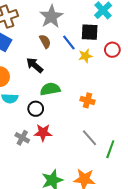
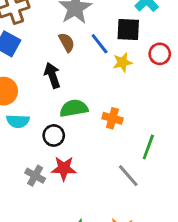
black arrow: (35, 65) -> (52, 75), turned 30
orange cross: (88, 100) -> (112, 118), moved
green line: (110, 149) -> (148, 147), moved

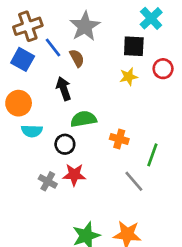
blue line: (100, 44) -> (53, 47), moved
orange cross: (112, 118) -> (119, 139), moved

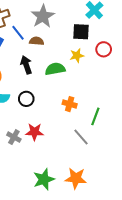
brown semicircle: (77, 58) -> (37, 41), turned -56
green semicircle: (83, 119) -> (55, 69), moved
black circle: (65, 144) -> (26, 99), moved

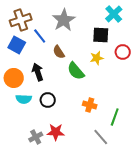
brown semicircle: (37, 41) -> (59, 52), moved, turned -128
black arrow: (26, 65) -> (38, 72), moved
green semicircle: (55, 69) -> (76, 71), turned -120
gray cross: (14, 137) -> (36, 137), turned 32

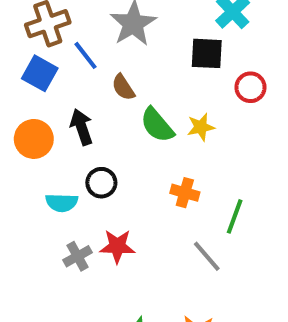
yellow star: (97, 58) -> (201, 127), moved
cyan semicircle: (24, 99) -> (62, 203), moved

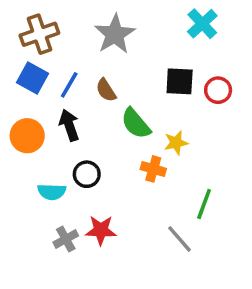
black square: (207, 53) -> (180, 81), moved
blue line: (85, 55) -> (69, 85), moved, turned 68
yellow star: (201, 127) -> (176, 143), moved
orange cross: (185, 193) -> (153, 169), moved

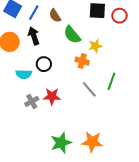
gray line: (180, 239) -> (89, 89), moved

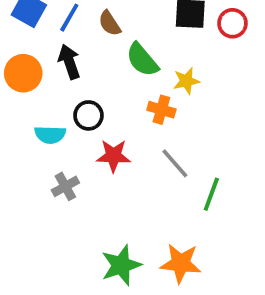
green line: (111, 81) -> (211, 194), moved
red star: (52, 96) -> (113, 156), moved

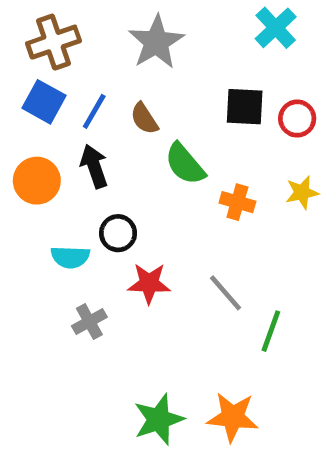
yellow star: (186, 81) -> (302, 193), moved
orange cross: (161, 110) -> (237, 202), moved

